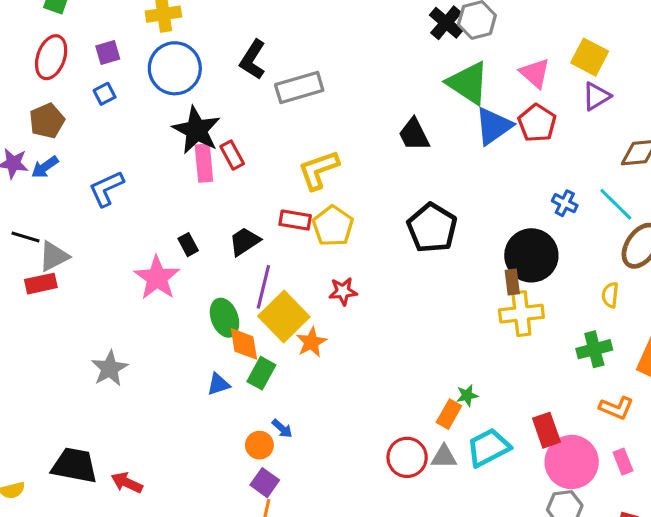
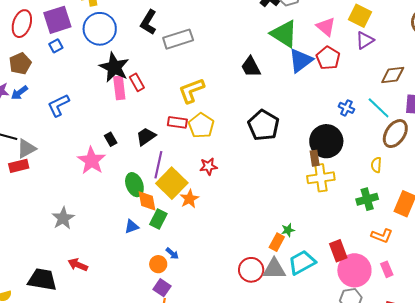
purple square: (108, 53) -> (57, 20), size x1.8
gray triangle: (444, 457) -> (274, 269), size x1.4
red arrow: (127, 483) -> (78, 265), moved

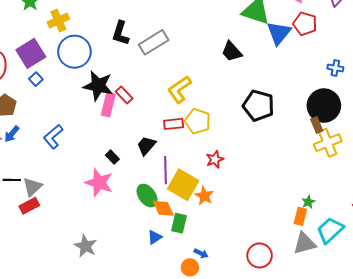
pink rectangle: (119, 88) -> (108, 105), turned 35
red circle: (251, 270) -> (260, 255), moved

